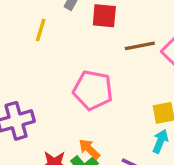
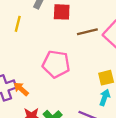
orange arrow: (89, 149) -> (21, 89), moved

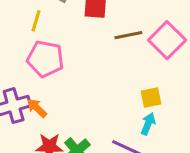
pink pentagon: (56, 64) -> (45, 59), moved

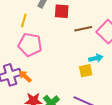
yellow square: (151, 97) -> (86, 71), moved
cyan arrow: (148, 124) -> (96, 58), moved, turned 56

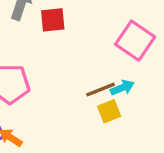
brown line: (83, 29) -> (101, 90), moved

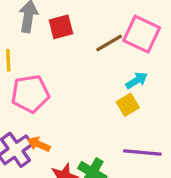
brown line: (101, 90) -> (109, 43), moved

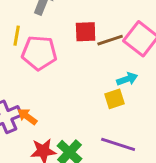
red square: (61, 27) -> (86, 32), moved
pink pentagon: (30, 94) -> (39, 53), moved

